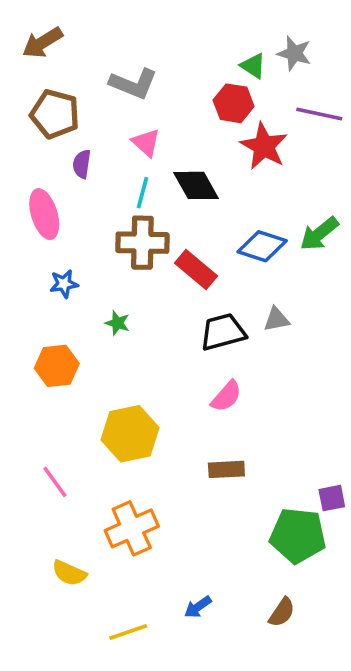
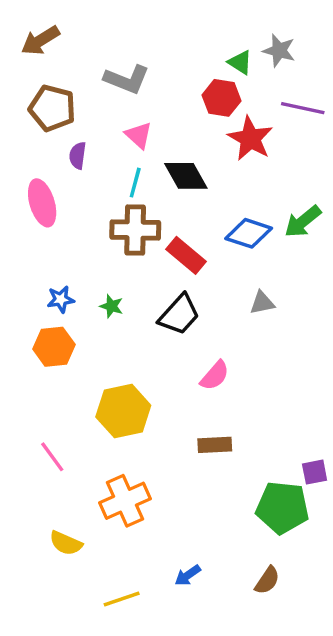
blue star: (64, 284) -> (61, 299), moved
black trapezoid: (223, 332) -> (179, 315), moved, turned 147

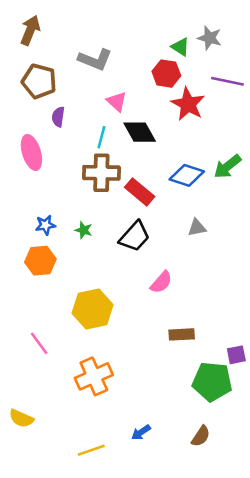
brown arrow: (40, 40) -> (30, 30), turned 144
pink triangle: (139, 135) -> (117, 102), moved
brown rectangle: (215, 445) -> (182, 334), moved
yellow semicircle: (66, 543) -> (21, 418), moved

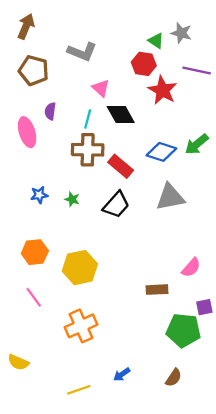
purple semicircle: (58, 117) -> (50, 111), moved
gray triangle: (197, 228) -> (170, 197), size x1.8
orange hexagon: (40, 261) -> (35, 252), moved
pink semicircle: (161, 282) -> (191, 268), moved

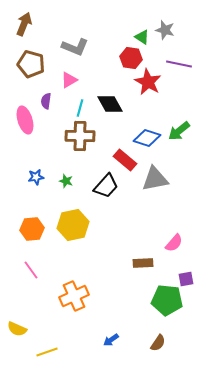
pink triangle: (101, 88) -> (69, 80), moved, turned 48
red rectangle: (121, 166) -> (125, 160), moved
yellow hexagon: (80, 268) -> (73, 225), moved
yellow line: (79, 390) -> (47, 352), moved

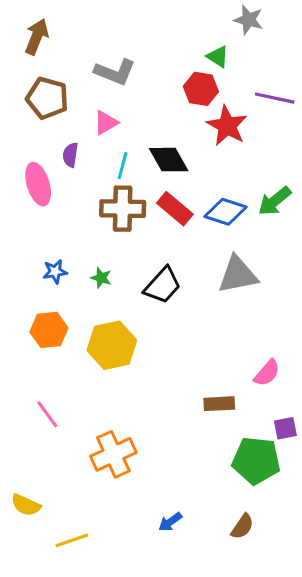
gray star: (165, 30) -> (249, 20), moved
red rectangle: (125, 160) -> (175, 209), moved
orange hexagon: (32, 229) -> (49, 330), moved

